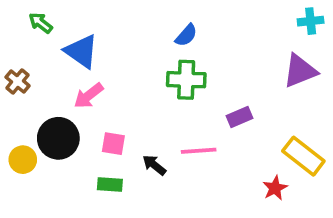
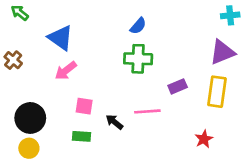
green arrow: (41, 23) -> (20, 13), moved
black circle: (58, 138) -> (30, 118), moved
yellow rectangle: (303, 156) -> (217, 92), moved, turned 60
yellow circle: (23, 160) -> (29, 148), moved

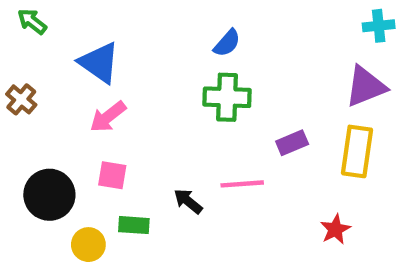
pink square: (84, 106) -> (112, 175), moved
yellow circle: (29, 148) -> (88, 245), moved

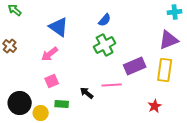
blue triangle: (99, 63) -> (59, 27), moved
green cross: (227, 97) -> (105, 45), turned -30
purple rectangle: (292, 143) -> (135, 66), size x1.5
pink square: (112, 175) -> (52, 81), turned -32
black circle: (49, 195) -> (20, 103), moved

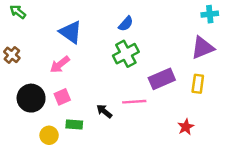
yellow rectangle: (165, 70) -> (198, 84), size x0.7
black circle: (20, 103) -> (31, 98), moved

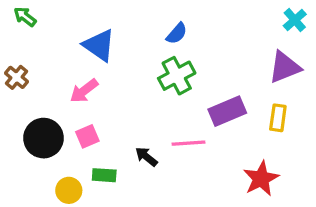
cyan cross: (210, 14) -> (295, 20), turned -35
red star: (186, 127) -> (261, 179), size x1.5

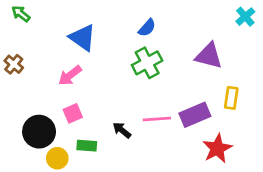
purple triangle: (285, 67) -> (209, 56), moved, turned 36
purple rectangle: (227, 111) -> (195, 115), moved
black circle: (43, 138) -> (39, 132), moved

